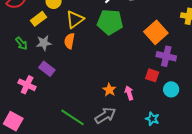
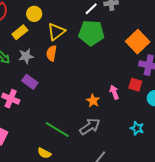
pink arrow: (129, 93) -> (114, 92), moved

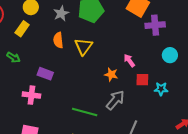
yellow triangle: (56, 32) -> (84, 46), moved
gray star: (26, 56) -> (61, 13), moved
red square: (135, 85) -> (142, 80), moved

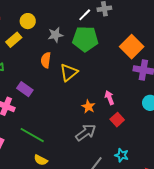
red square: (142, 80) -> (117, 120), turned 32
cyan star: (161, 89) -> (122, 155), moved
green line: (85, 112) -> (32, 135), moved

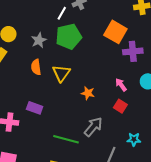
purple rectangle: (25, 89) -> (35, 108), moved
pink arrow: (109, 98) -> (121, 85), moved
orange star: (88, 107) -> (88, 93), moved
green line: (32, 135) -> (66, 139), moved

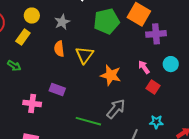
green pentagon: (69, 37) -> (107, 21), moved
orange star: (88, 93) -> (111, 75), size x1.5
red square: (120, 106) -> (153, 87), moved

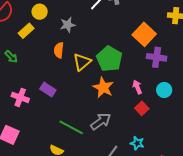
green pentagon: (107, 21) -> (109, 59), moved, turned 30

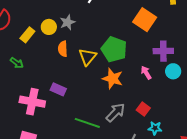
yellow circle: (40, 12) -> (49, 27), moved
purple cross: (157, 57) -> (163, 51), moved
pink cross: (20, 97) -> (32, 102), size x1.4
red square: (142, 108) -> (143, 109), moved

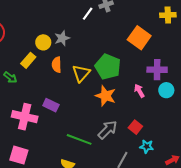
yellow rectangle: (27, 35) -> (28, 60), moved

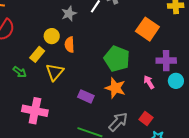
gray star: (62, 38) -> (69, 14), moved
orange semicircle: (57, 65) -> (70, 45), moved
yellow triangle: (81, 73) -> (55, 72), moved
purple rectangle: (51, 105) -> (86, 96), moved

